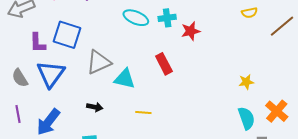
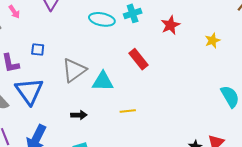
red star: (191, 31) -> (170, 25), moved
blue square: (67, 35) -> (38, 49), size x0.5
yellow star: (246, 82) -> (212, 40), moved

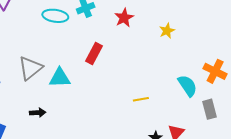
red rectangle: (138, 59) -> (94, 54), turned 70
yellow line: (128, 111) -> (141, 99), moved

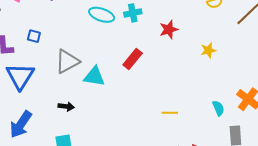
cyan semicircle: (188, 86) -> (218, 108), size x0.7

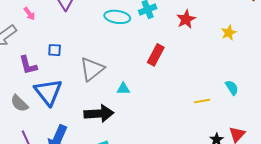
cyan triangle: (94, 76) -> (123, 89), moved, size x0.6
black arrow: (66, 107) -> (99, 114), size x1.8
cyan semicircle: (218, 108) -> (232, 88), moved

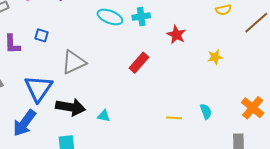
red star: (186, 19) -> (176, 35), turned -30
cyan triangle: (123, 89) -> (104, 116), moved
blue triangle: (48, 92) -> (38, 88), moved

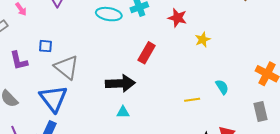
yellow star: (215, 57) -> (203, 40), moved
gray triangle: (74, 62) -> (67, 67), moved, turned -44
black arrow: (70, 107) -> (120, 83), moved

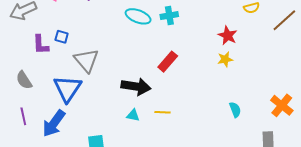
red star: (177, 18) -> (228, 36), moved
blue square: (46, 46) -> (62, 37), moved
yellow line: (192, 100) -> (162, 112), moved

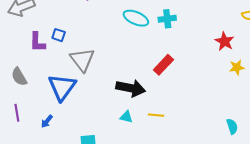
yellow star: (225, 59) -> (237, 67), moved
cyan semicircle: (235, 110) -> (232, 126), moved
blue arrow: (54, 123) -> (47, 121), size x0.5

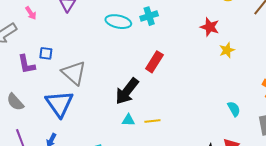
black arrow: (131, 88) -> (127, 91), turned 128
yellow line: (156, 115) -> (152, 121), moved

